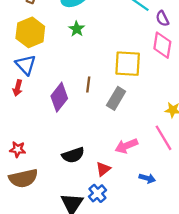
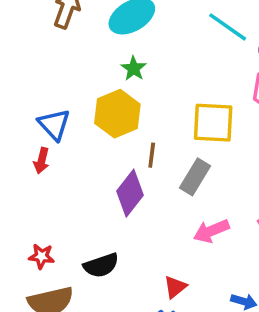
yellow hexagon: (30, 32) -> (117, 114), moved
purple diamond: (59, 97) -> (130, 193), moved
pink arrow: (126, 146) -> (211, 231), moved
black semicircle: (73, 155) -> (101, 265), moved

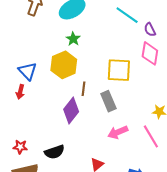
gray rectangle: (195, 177) -> (108, 101), turned -54

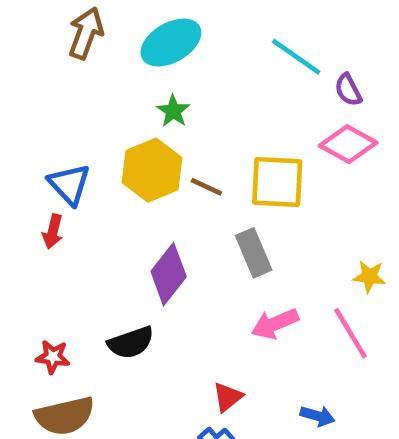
pink diamond: (150, 53) -> (348, 144), turned -70
brown line: (84, 89) -> (206, 187), moved, turned -72
black semicircle: (54, 152) -> (131, 343), moved

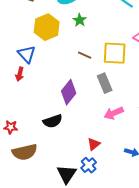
green star: (173, 111) -> (80, 20), moved
yellow hexagon: (152, 170) -> (47, 27), moved
red star: (53, 357) -> (11, 127), moved

